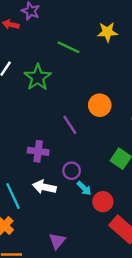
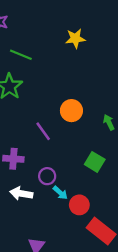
green line: (69, 47) -> (21, 55), moved

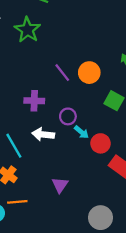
orange circle: (71, 111) -> (89, 73), moved

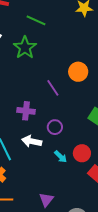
orange circle: (89, 73) -> (78, 72), moved
cyan arrow: (81, 132) -> (61, 157), moved
purple triangle: (60, 185) -> (46, 200), moved

